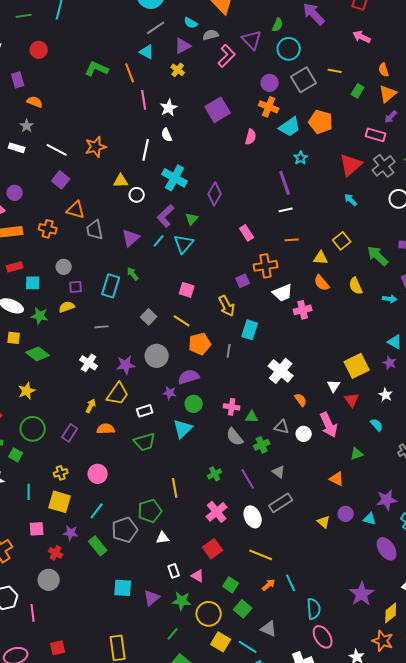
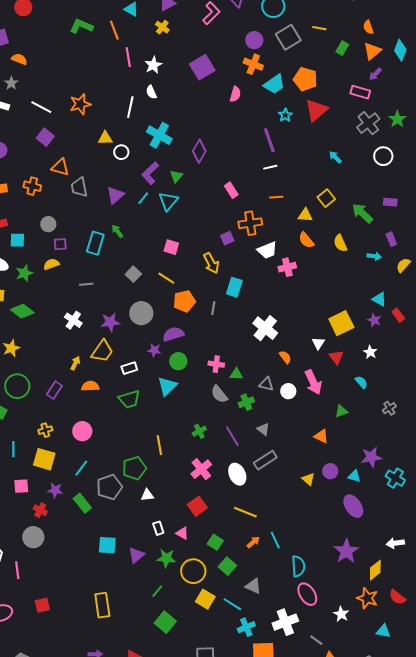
red triangle: (351, 165) -> (316, 110), moved
green star: (40, 316) -> (24, 273), turned -30
purple ellipse: (387, 549) -> (353, 506), moved

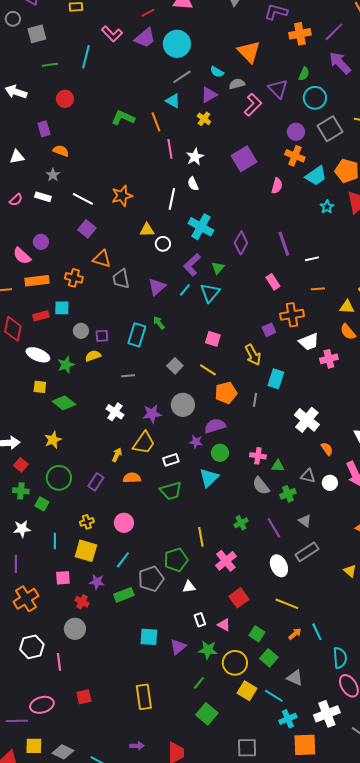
purple line: (269, 140) -> (284, 244), moved
gray circle: (48, 224) -> (81, 331), moved
cyan square: (17, 240) -> (62, 308), moved
pink cross: (201, 469) -> (226, 561), moved
green rectangle: (82, 503) -> (124, 595), turned -72

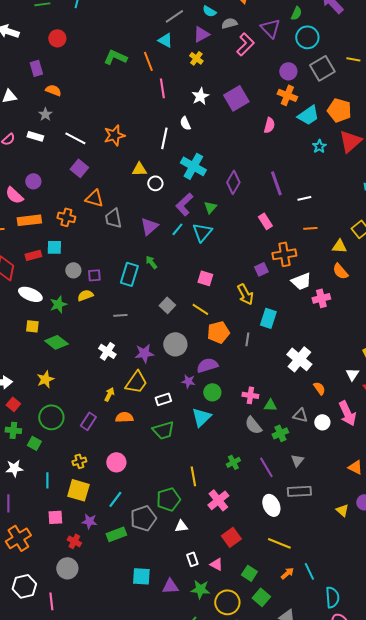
white star: (195, 157) -> (200, 96), moved
gray triangle: (305, 521) -> (297, 460), turned 32
gray rectangle: (307, 552) -> (299, 491), turned 30
purple triangle: (178, 647) -> (170, 586), turned 36

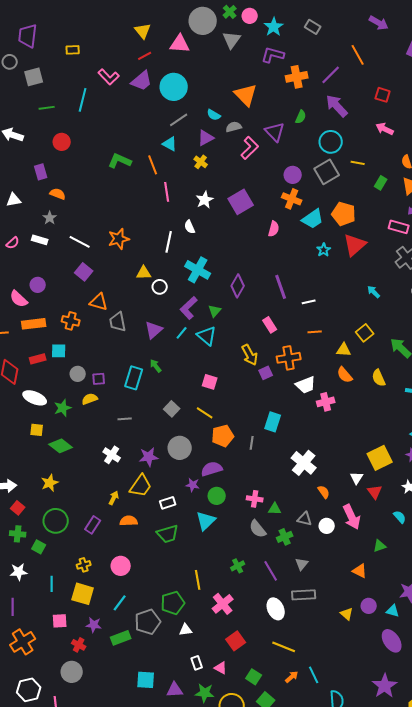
cyan circle: (307, 37) -> (331, 142), moved
cyan triangle: (202, 232) -> (207, 336), turned -30
yellow arrow: (245, 294) -> (250, 355), moved

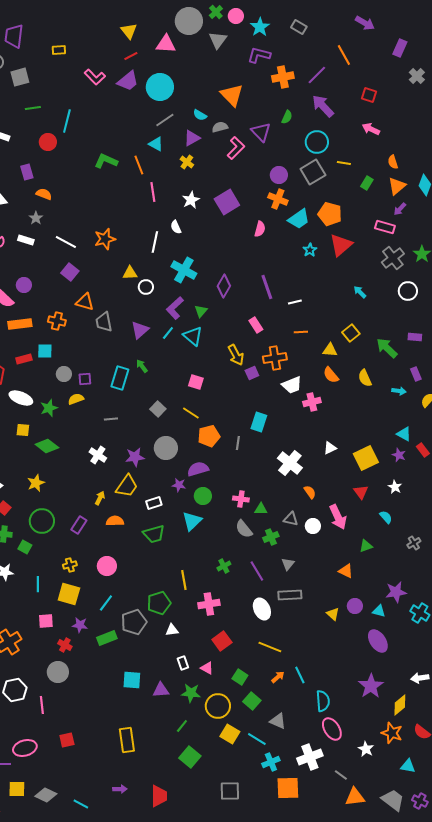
cyan line: (83, 100) -> (67, 121), moved
white triangle: (357, 478) -> (330, 448), moved, turned 32
pink cross: (223, 604) -> (209, 604), turned 30

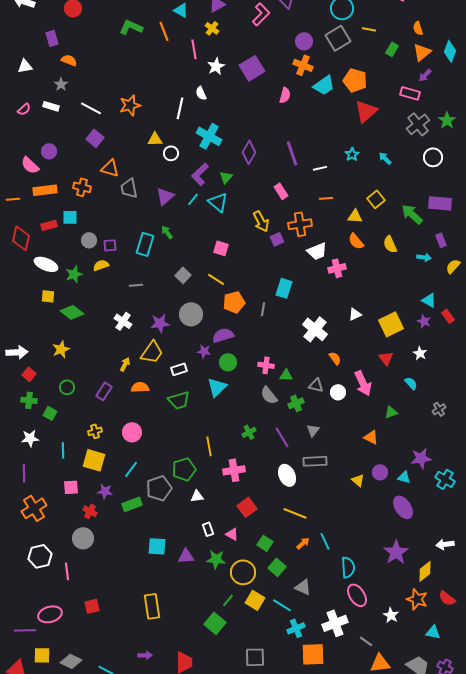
pink line: (153, 192) -> (194, 49), moved
cyan star: (310, 250) -> (352, 154), moved
purple rectangle: (415, 337) -> (440, 203), size x1.6
green circle: (42, 521) -> (67, 387), size x0.6
green line: (182, 726) -> (228, 600), moved

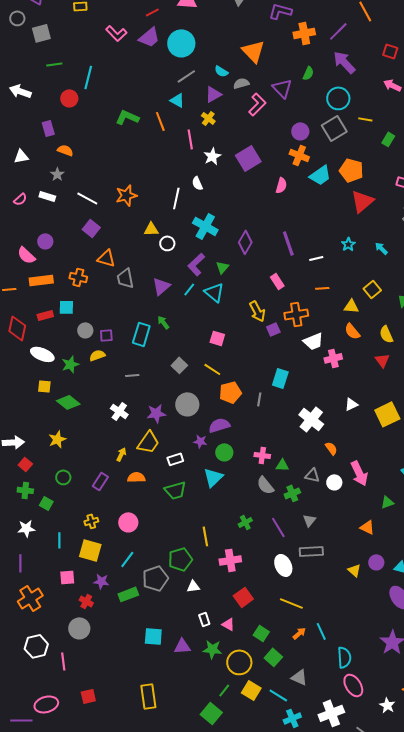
red triangle: (386, 358) -> (382, 360), moved

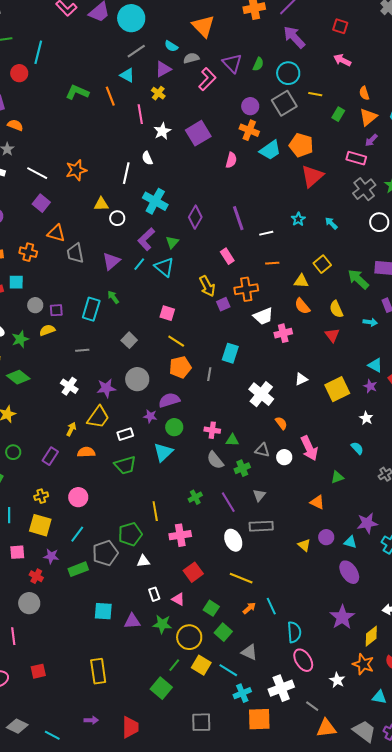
green semicircle: (308, 73) -> (258, 64), moved
yellow line: (212, 369) -> (176, 341), moved

